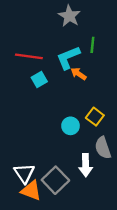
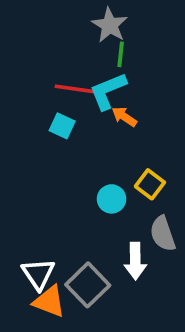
green line: (92, 45) -> (121, 54), moved
red line: (29, 56) -> (77, 89), moved
cyan square: (39, 80) -> (62, 126), turned -35

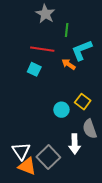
gray star: (110, 25) -> (45, 14), moved
cyan L-shape: (108, 91) -> (82, 50), moved

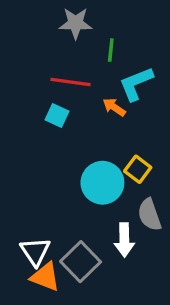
gray star: (45, 14) -> (76, 23), turned -30
cyan circle: (61, 110) -> (102, 183), size x1.6

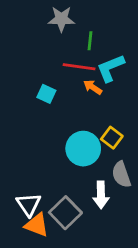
red line: (71, 82) -> (79, 67), moved

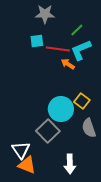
green line: (90, 41) -> (77, 30), moved, turned 40
cyan square: (46, 94) -> (37, 41), moved, turned -32
white arrow: (101, 195) -> (70, 164), moved
gray square: (65, 213) -> (48, 131), moved

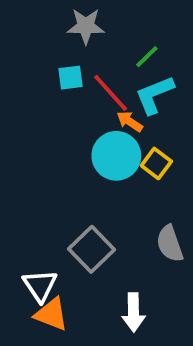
red line: (58, 49) -> (111, 93), turned 40
yellow square: (82, 101) -> (156, 163), moved
cyan circle: (61, 109) -> (116, 156), moved

